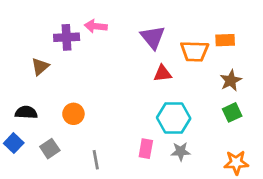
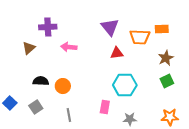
pink arrow: (96, 26) -> (69, 47), moved
black semicircle: (26, 112) -> (41, 81), moved
orange circle: (73, 114) -> (63, 86), moved
gray star: (181, 151) -> (130, 119), moved

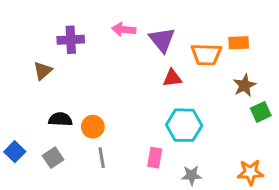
pink arrow: (69, 47) -> (124, 29), moved
green square: (167, 81) -> (261, 112), moved
gray line: (69, 115) -> (102, 158), moved

